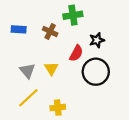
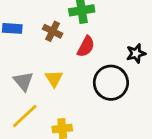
black star: (97, 40) -> (136, 53), moved
red semicircle: (76, 53) -> (86, 47), moved

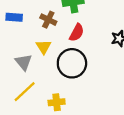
yellow triangle: (54, 78) -> (44, 47), moved
black circle: (111, 83) -> (72, 63), moved

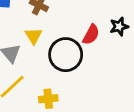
red semicircle: (77, 33) -> (91, 35), moved

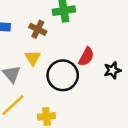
black star: (119, 27) -> (112, 70), moved

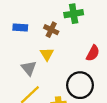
black circle: (63, 75) -> (80, 85), moved

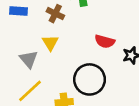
red semicircle: (93, 53) -> (105, 41), turned 77

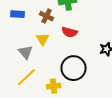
red semicircle: (105, 41) -> (70, 32), moved

